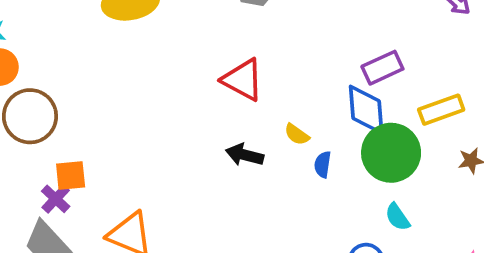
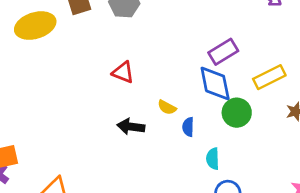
red triangle: (243, 80) -> (123, 72), size x0.7
green circle: (391, 153) -> (237, 113), size x0.7
cyan semicircle: (397, 217) -> (213, 159), moved, turned 40

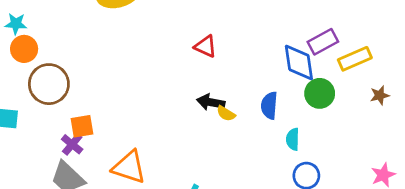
purple rectangle: (223, 52) -> (323, 42), moved
yellow semicircle: (167, 107) -> (226, 114), moved
blue semicircle: (188, 127) -> (269, 106), size x1.4

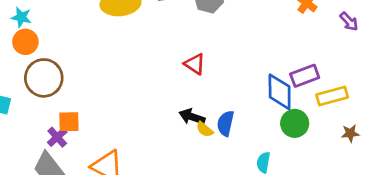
blue semicircle: (269, 106) -> (226, 123), moved

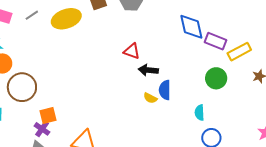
purple rectangle: (305, 76) -> (215, 41), turned 55
blue diamond: (280, 92) -> (191, 27), moved
black arrow: (192, 117) -> (148, 70), moved

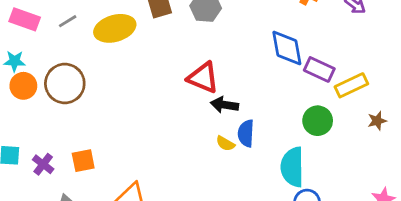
red triangle: (132, 51) -> (203, 78), size x1.4
brown circle: (22, 87) -> (65, 84), moved
cyan semicircle: (200, 113) -> (292, 167), size x1.8
purple cross: (42, 129) -> (43, 164), moved

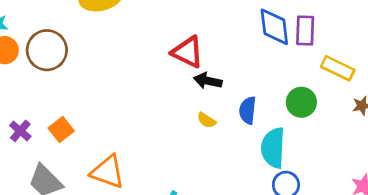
purple rectangle: (319, 69) -> (305, 31), moved, turned 64
yellow rectangle: (351, 85) -> (338, 68), turned 48
blue semicircle: (246, 133) -> (248, 110), moved
orange square: (83, 161) -> (61, 129), turned -30

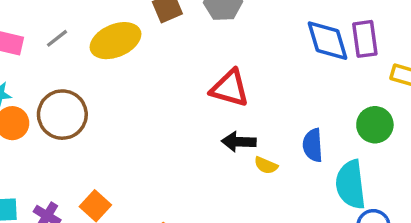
black arrow: (208, 81) -> (239, 142), moved

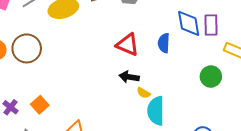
blue semicircle: (313, 145) -> (164, 43), moved
cyan semicircle: (351, 184) -> (156, 111), moved

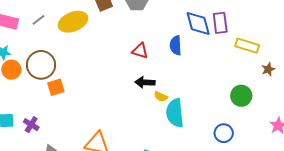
red triangle: (128, 45) -> (140, 51), size x0.7
green circle: (211, 77) -> (241, 96), moved
orange square: (40, 105) -> (56, 87), moved, turned 30

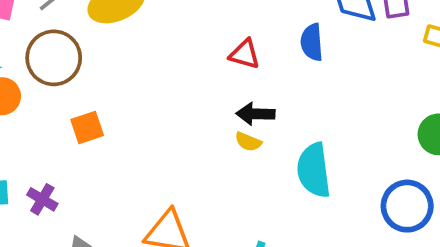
brown circle: (41, 65) -> (54, 58), moved
yellow semicircle: (161, 97) -> (248, 142), moved
blue circle: (224, 133) -> (407, 206), size x1.4

